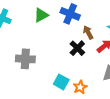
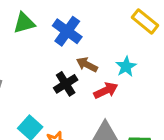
brown arrow: (88, 32) -> (87, 65), turned -48

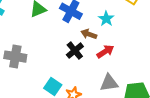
cyan star: (126, 67) -> (106, 19), moved

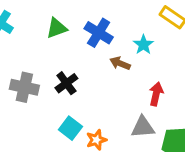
black cross: (75, 51) -> (66, 83), moved
red arrow: (105, 51) -> (156, 94), moved, turned -48

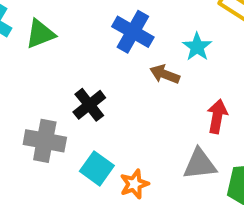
green triangle: (57, 28) -> (40, 34), moved
gray cross: (24, 87) -> (45, 141), moved

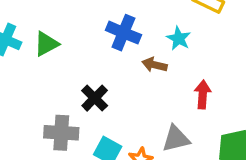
gray triangle: (200, 164) -> (176, 139), moved

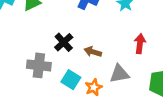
brown arrow: (154, 65) -> (93, 52), moved

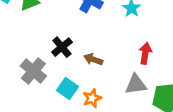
gray cross: (39, 65) -> (33, 71), turned 30
gray triangle: (119, 74) -> (136, 84), moved

